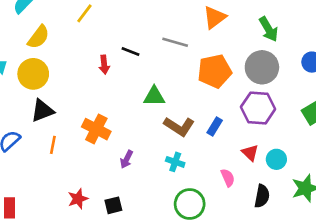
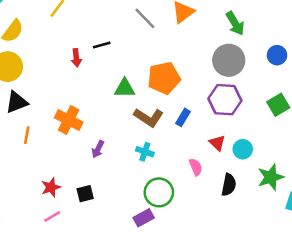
gray line: (175, 42) -> (145, 18), moved, turned 30
black line: (130, 51) -> (102, 45), turned -36
orange pentagon: (215, 71) -> (164, 78), moved

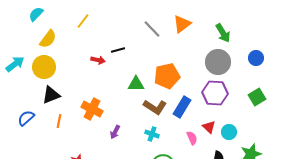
red arrow: (76, 58) -> (98, 60), turned -72
blue rectangle: (183, 117) -> (182, 107), size x1.5
pink semicircle: (196, 167) -> (192, 138), moved

